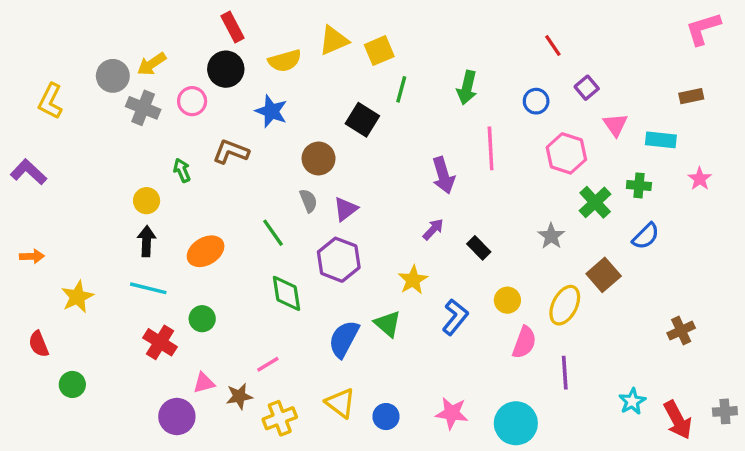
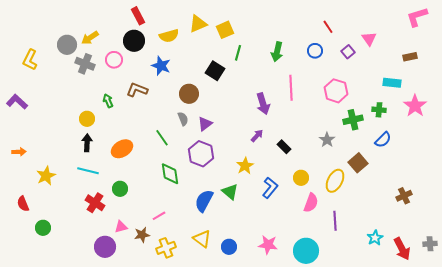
blue circle: (536, 101) -> (315, 51), moved
pink triangle: (615, 125) -> (369, 39), moved
pink star: (700, 179) -> (415, 106), size x1.6
green cross: (595, 202) -> (353, 120), turned 30

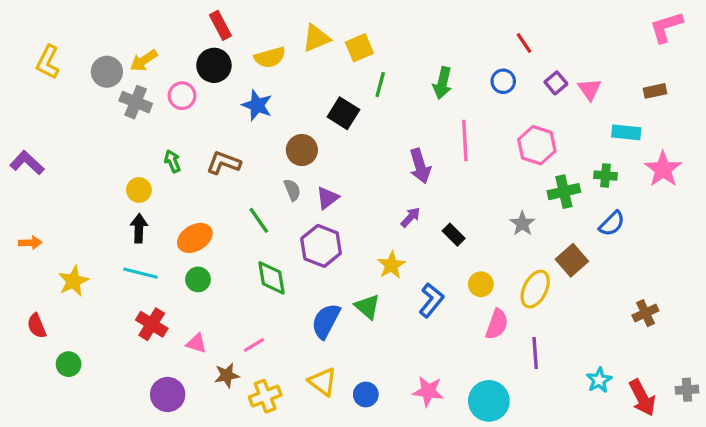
pink triangle: (369, 39) -> (590, 89), moved
yellow L-shape: (30, 60) -> (48, 62), moved
brown L-shape: (137, 90) -> (224, 163), moved
green circle: (120, 189) -> (198, 279), moved
pink triangle: (121, 227) -> (196, 343), moved, turned 32

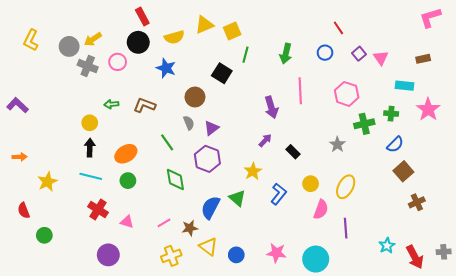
green arrow: (172, 161) -> (111, 104), turned -72
brown square: (572, 260) -> (403, 171), moved
brown star: (227, 375) -> (190, 228), moved

